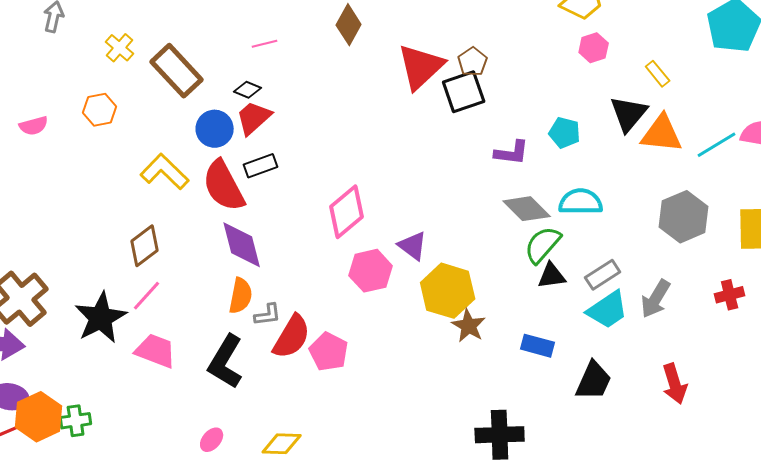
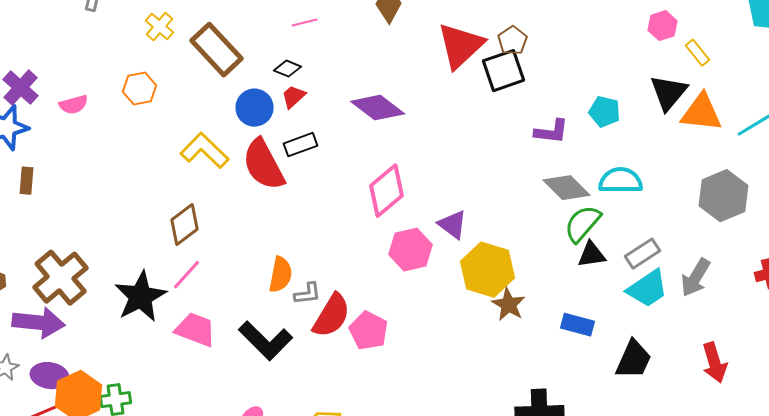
pink hexagon: (594, 48) -> (663, 26), moved
red trapezoid: (254, 118) -> (294, 97), size x0.7
purple diamond: (242, 245) -> (378, 108), moved, turned -38
black L-shape: (226, 362) -> (266, 341), turned -76

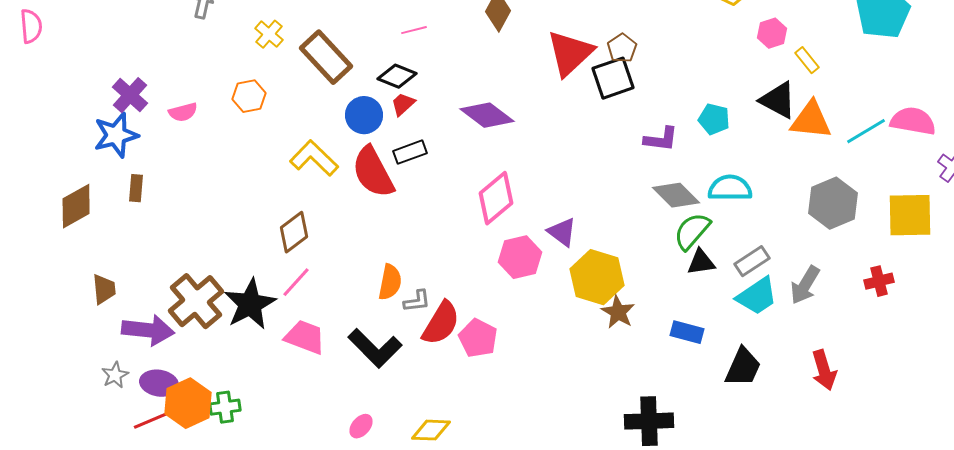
black diamond: (288, 69) -> (397, 76), size x1.4
black triangle: (669, 93) -> (778, 100), turned -42
brown cross: (61, 278) -> (196, 301), moved

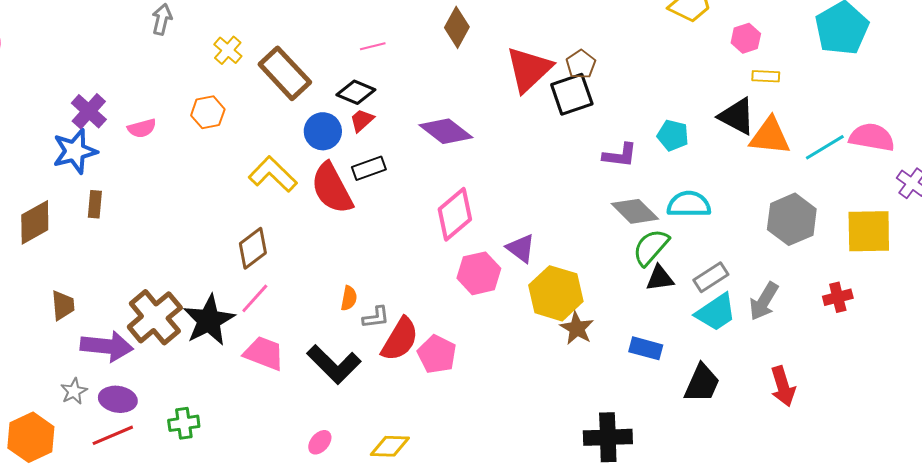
pink hexagon: (772, 33) -> (746, 38), moved
yellow rectangle: (807, 60) -> (766, 76), turned -48
orange semicircle: (390, 282) -> (349, 298), size x0.7
orange hexagon: (188, 403) -> (31, 437), moved

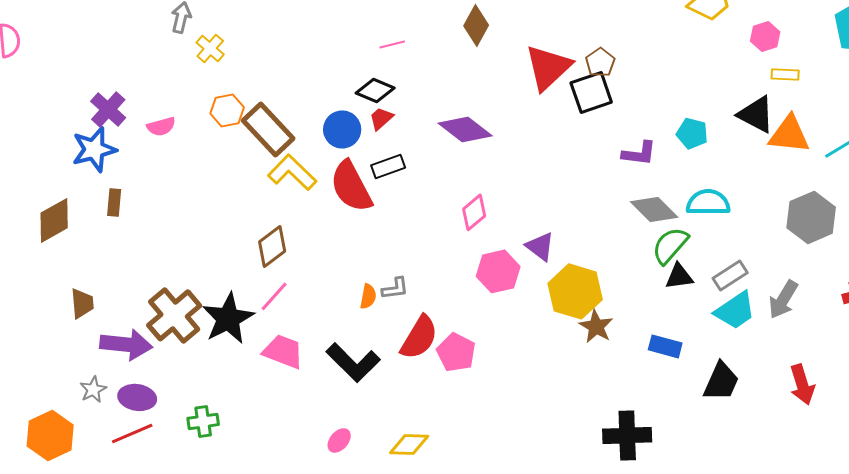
yellow cross: (228, 50) -> (210, 48), moved
brown rectangle: (285, 73) -> (268, 129), moved
pink diamond: (455, 214) -> (474, 212), size x0.7
gray L-shape: (376, 317) -> (395, 288), moved

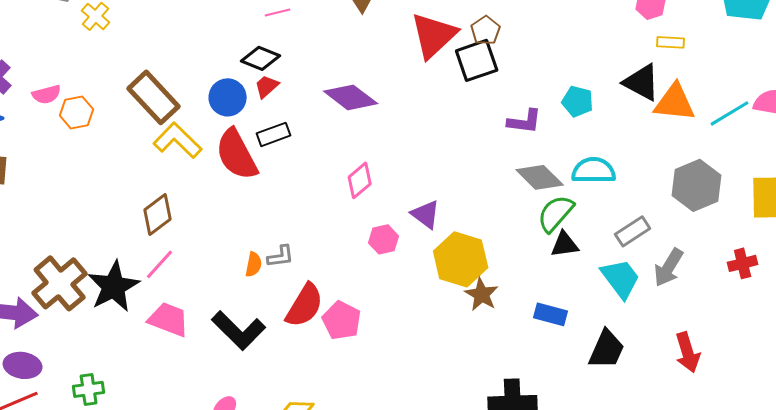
orange hexagon: (227, 110) -> (77, 112), moved
pink hexagon: (498, 271) -> (384, 239), size x0.7
gray rectangle: (730, 275) -> (633, 231), moved
cyan trapezoid: (735, 310) -> (621, 278), turned -93

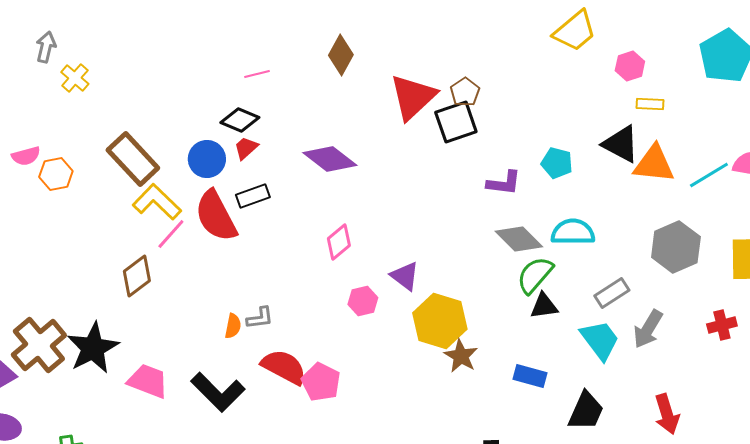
pink line: (160, 264) -> (171, 234), moved
red semicircle: (305, 305) -> (284, 367), turned -93

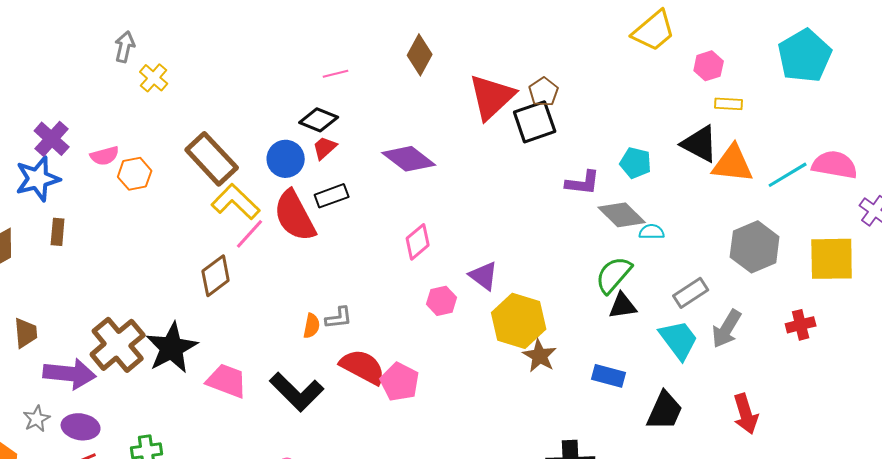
cyan semicircle: (573, 232) -> (652, 232), size x0.6
gray diamond: (519, 239) -> (622, 215), moved

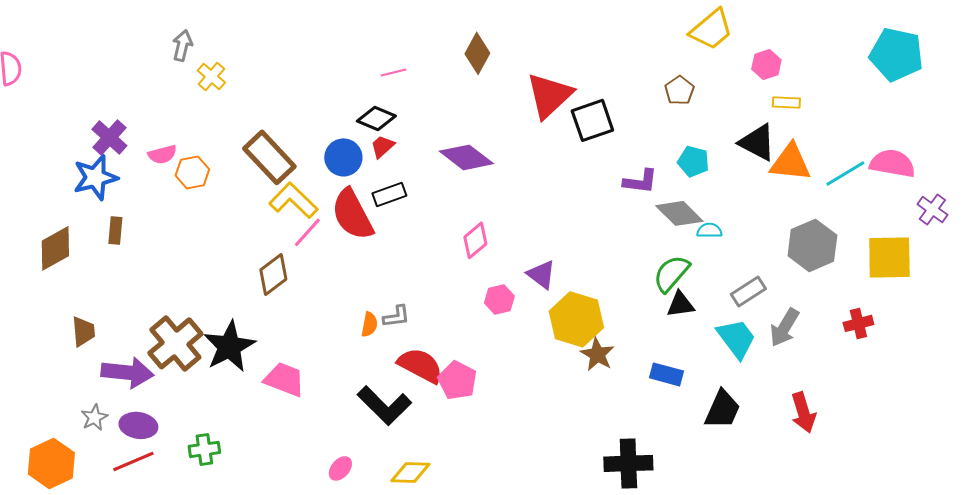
cyan pentagon: (805, 56) -> (896, 54), moved, turned -30
brown pentagon: (544, 92) -> (679, 90), moved
black L-shape: (297, 392) -> (384, 405), moved

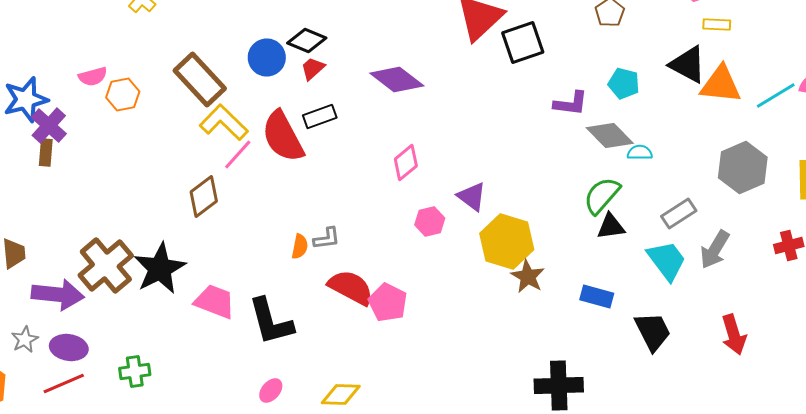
purple cross: (109, 137) -> (49, 126), moved
blue circle: (343, 157) -> (267, 58), moved
black L-shape: (384, 405) -> (271, 322), moved, turned 30
black trapezoid: (722, 409) -> (653, 332), turned -51

